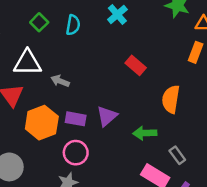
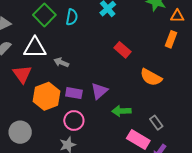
green square: (39, 22) -> (44, 15), size x1.5
orange semicircle: (171, 99) -> (151, 77), turned -70
green arrow: (145, 133) -> (121, 111), moved

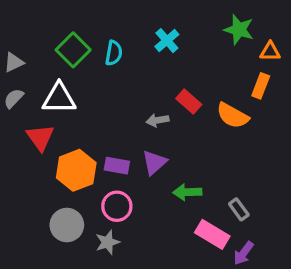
gray arrow: (61, 62) -> (158, 120), moved, turned -32
orange semicircle: (151, 77) -> (233, 116), moved
gray circle: (20, 132) -> (67, 225), moved

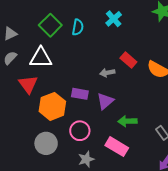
purple rectangle: (117, 166) -> (80, 94), moved
pink rectangle: (212, 234) -> (117, 147), moved
gray star: (107, 242) -> (86, 159), moved

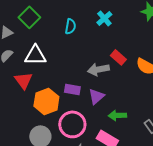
green square: (50, 25) -> (29, 17), moved
gray arrow: (107, 73) -> (98, 69), size x1.5
pink circle: (80, 131) -> (72, 124), size x1.4

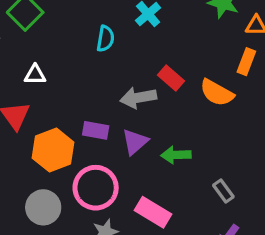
cyan semicircle: (70, 26) -> (105, 39), moved
white triangle: (35, 55) -> (35, 75), size x0.6
green arrow: (117, 115) -> (176, 155), moved

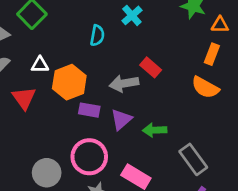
orange semicircle: (217, 93) -> (205, 87), moved
orange hexagon: (53, 150) -> (69, 82), moved
gray rectangle: (223, 191) -> (193, 159), size x1.6

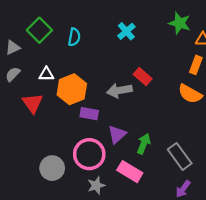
cyan semicircle: (97, 35) -> (74, 37), moved
purple triangle: (121, 119) -> (117, 134), moved
green arrow: (155, 130) -> (144, 144), moved, turned 114

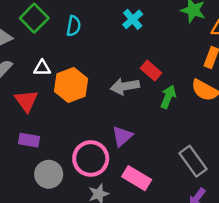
purple rectangle: (89, 114) -> (29, 140), moved
green arrow: (144, 144) -> (168, 97), moved

